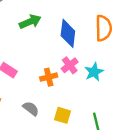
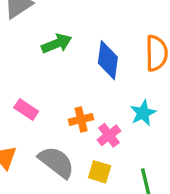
pink cross: (70, 65) -> (109, 135), moved
gray semicircle: (31, 109) -> (56, 162), size x1.6

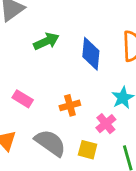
pink cross: (109, 135) -> (106, 124), moved

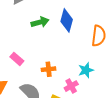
blue diamond: (91, 54) -> (67, 20), moved

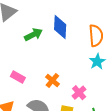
orange cross: (49, 69) -> (52, 80), turned -32
cyan star: (86, 70) -> (97, 62), moved

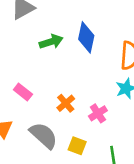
pink cross: (79, 93) -> (98, 113), moved

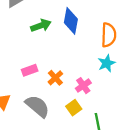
pink rectangle: (23, 92) -> (30, 70), moved, turned -56
yellow square: (77, 146) -> (74, 108), moved, turned 35

